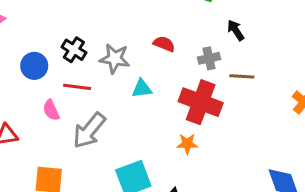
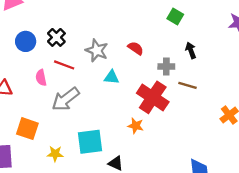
black cross: (74, 50) -> (56, 37), moved
blue circle: (34, 66) -> (26, 41), moved

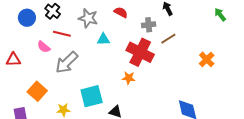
pink semicircle: (41, 78) -> (44, 47), turned -32
brown line: (187, 85) -> (168, 39), turned -42
orange square: (27, 129) -> (37, 91), turned 30

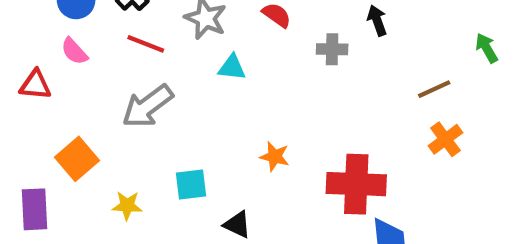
brown line: (168, 39) -> (434, 89), moved
pink semicircle: (44, 47) -> (74, 51), moved
red cross: (140, 52) -> (356, 184), moved, turned -32
cyan square: (92, 96) -> (191, 185), size x0.7

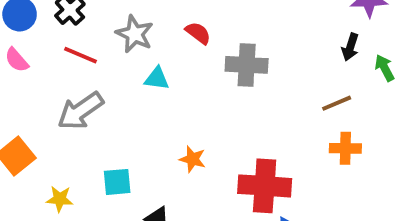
black arrow: (377, 20) -> (350, 47), moved, turned -144
gray cross: (332, 49) -> (247, 65), size x1.5
orange cross: (445, 139) -> (345, 148), turned 36

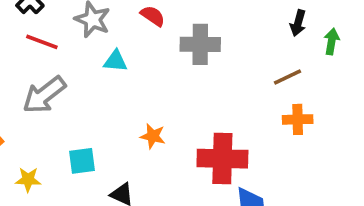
green arrow: (385, 68) -> (332, 41), turned 40

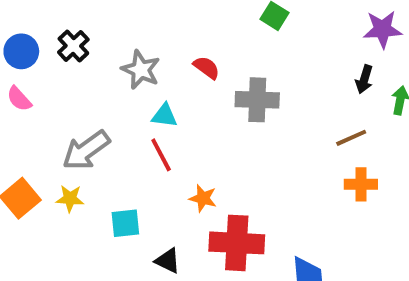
red line: (42, 42) -> (161, 155), moved, turned 40
red cross: (222, 159) -> (237, 243), moved
yellow star: (28, 179) -> (70, 199), moved

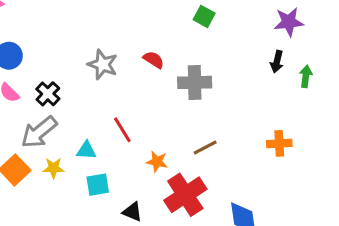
black cross: (73, 46) -> (48, 94), moved
cyan triangle: (165, 115) -> (86, 150), moved
brown line: (351, 138) -> (205, 148), moved
gray arrow: (86, 150) -> (39, 132), moved
red cross: (237, 243) -> (185, 195), turned -33

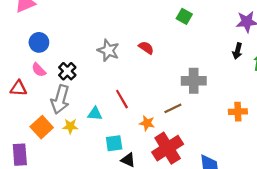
gray cross: (195, 82) -> (194, 81), moved
gray arrow: (39, 132) -> (60, 99), turned -36
brown line: (205, 148) -> (173, 108), moved
cyan square: (98, 185) -> (114, 143), moved

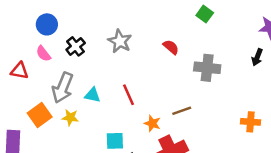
red semicircle: (146, 48) -> (171, 47), moved
black cross: (67, 71) -> (76, 46), moved
gray cross: (194, 81) -> (207, 68), moved
cyan triangle: (95, 114) -> (92, 95), moved

